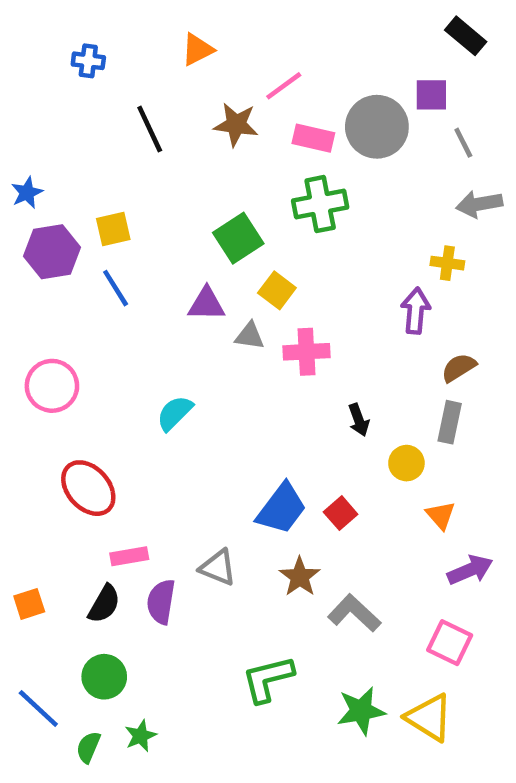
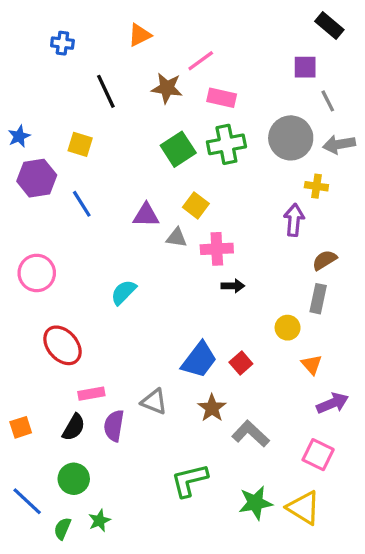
gray circle: (377, 127) -> (291, 138), moved
yellow square: (113, 229) -> (80, 144), moved, turned 30
green square: (238, 238) -> (178, 149), moved
black arrow: (359, 420) -> (233, 286), moved, turned -70

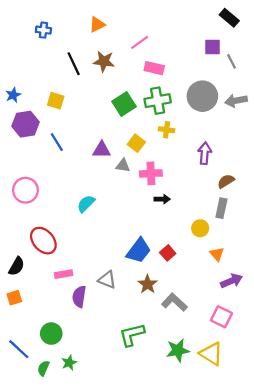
brown star: (167, 88) -> (104, 61), moved
gray line: (328, 101) -> (232, 61), moved
yellow cross: (316, 186) -> (167, 130), moved
black semicircle: (74, 427) -> (17, 266), moved

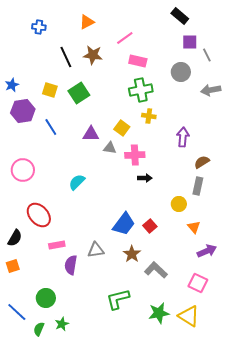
black rectangle: (229, 18) -> (180, 16), moved
gray circle: (202, 96) -> (181, 72), moved, size x0.7
green square: (124, 104) -> (79, 93), moved
gray triangle: (107, 280) -> (96, 250), turned -30

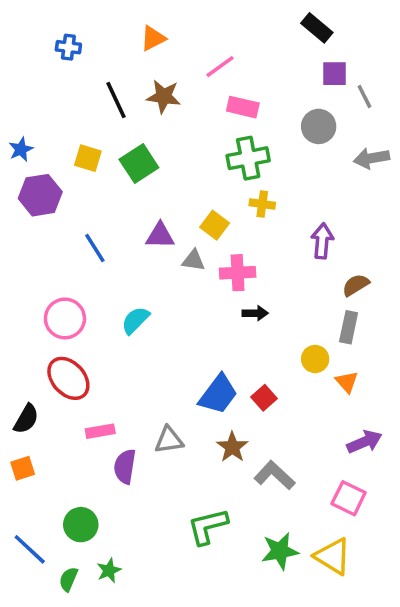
blue line: (51, 127) -> (95, 248), moved
pink circle: (23, 170) -> (65, 318), moved
orange triangle: (194, 227) -> (347, 382), moved

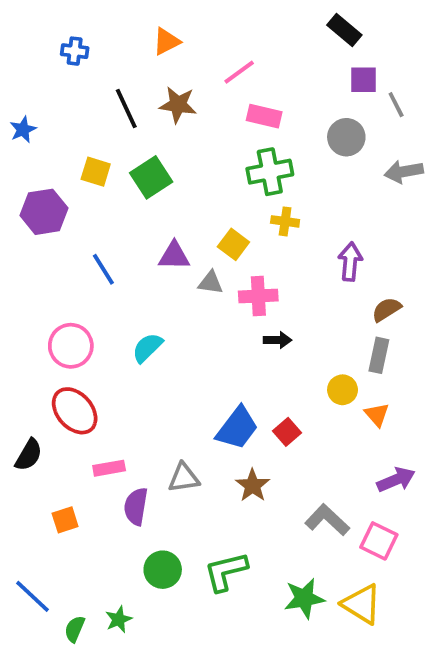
blue star: (21, 149) -> (23, 130), moved
orange square: (23, 468) -> (65, 520), moved
gray L-shape: (275, 475) -> (327, 520), moved
green circle: (81, 525) -> (163, 570), moved

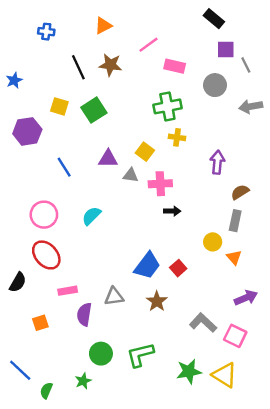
pink rectangle: (264, 116) -> (175, 66), moved
green star: (119, 619) -> (83, 381), moved

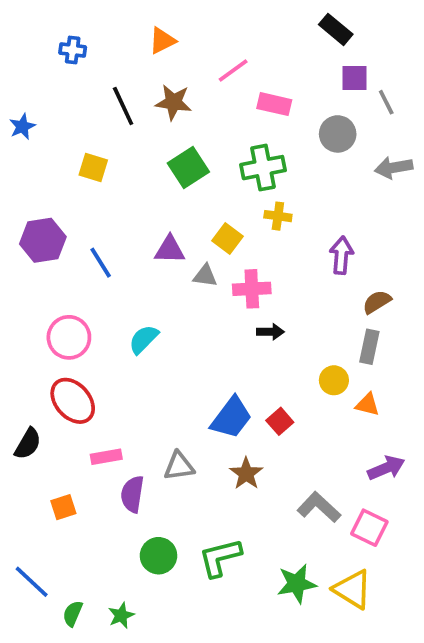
green square: (94, 110) -> (188, 168), moved
purple hexagon: (27, 131) -> (43, 240), moved
orange triangle: (234, 257) -> (368, 405), turned -35
green star: (83, 381) -> (121, 615), moved

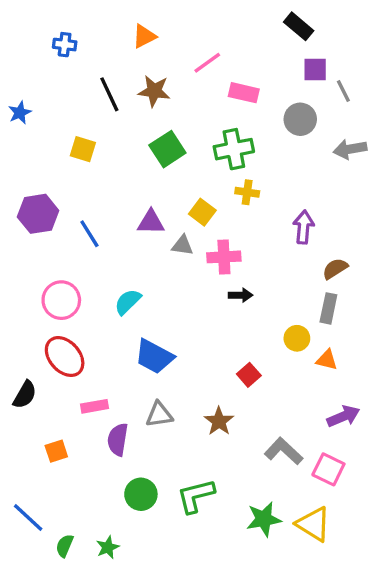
blue trapezoid: (231, 418) -> (154, 357), moved, turned 81

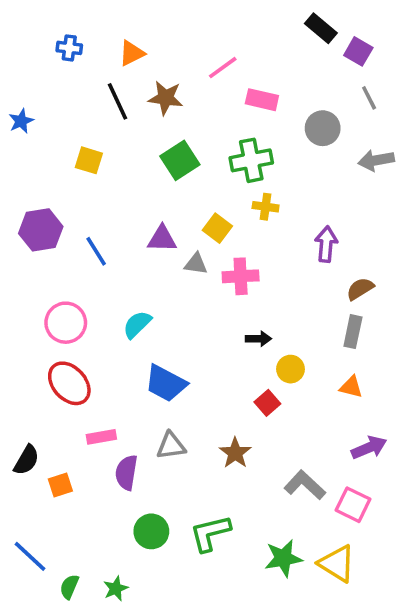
orange triangle: (144, 36) -> (132, 53), moved
purple square: (315, 69) -> (358, 51), moved, turned 30
black arrow: (240, 295) -> (258, 339), moved
yellow circle: (297, 338) -> (291, 369), moved
black semicircle: (25, 395) -> (26, 460), moved

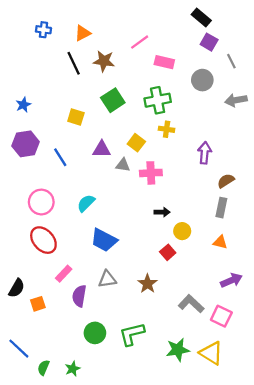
purple square: (358, 51) -> (209, 42), moved
blue star: (21, 121) -> (23, 105), moved
yellow square: (89, 160) -> (76, 117), moved
pink rectangle: (101, 437) -> (64, 274), turned -36

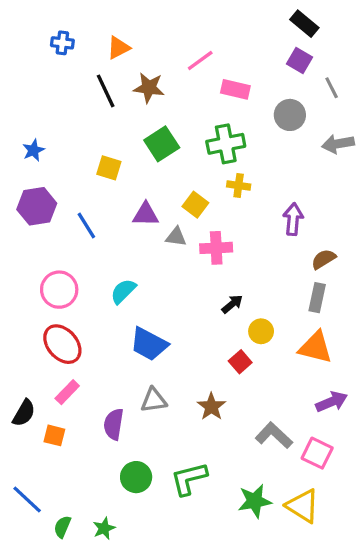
black rectangle: (201, 17) -> (304, 24), moved
black arrow: (162, 212) -> (232, 304), turned -40
orange triangle: (220, 242) -> (316, 347), size x1.6
pink rectangle: (64, 274) -> (67, 392), moved
orange square: (38, 304) -> (54, 435), turned 32

